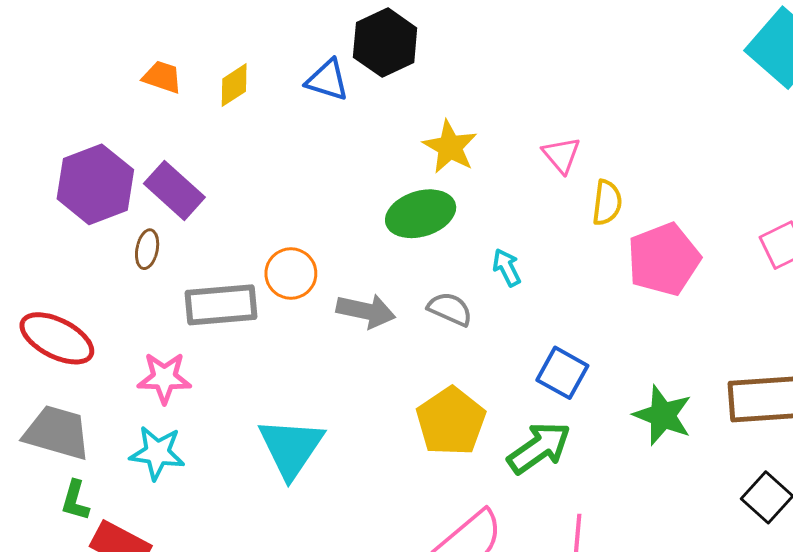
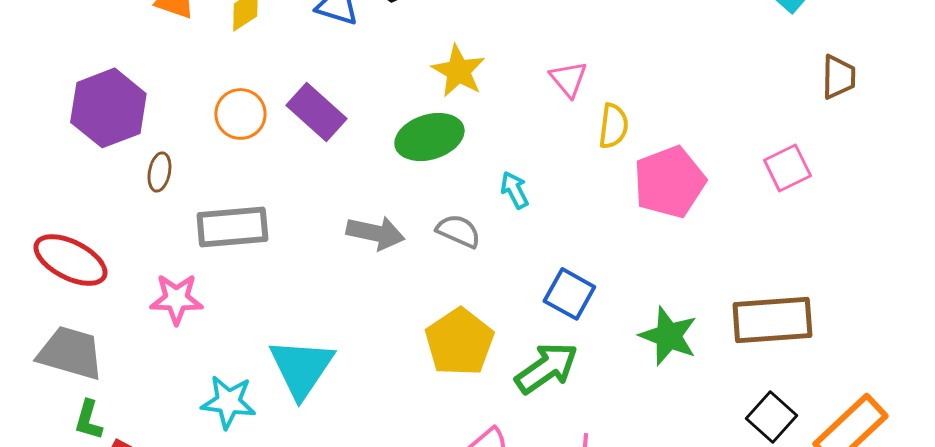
purple rectangle: (174, 190) -> (316, 112), moved
orange circle: (291, 274) -> (240, 114), moved
cyan star: (157, 453) -> (228, 402), moved

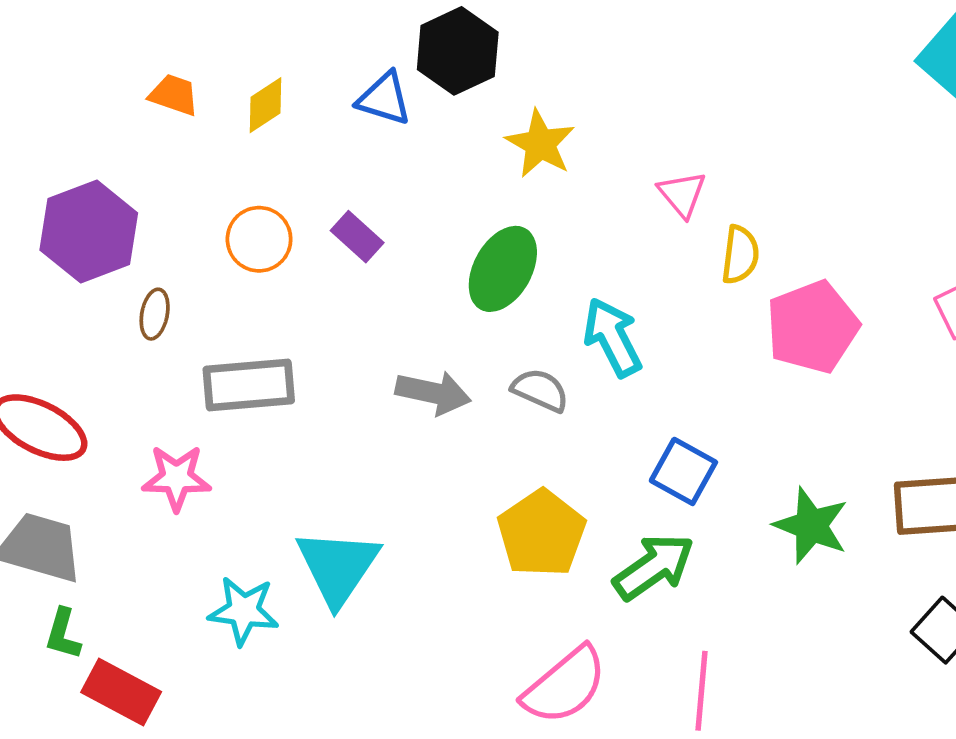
yellow star: (458, 71) -> (540, 144), moved
purple rectangle: (316, 112) -> (357, 237), size x0.7
green ellipse: (429, 137) -> (503, 269), turned -44
cyan arrow: (514, 190) -> (612, 337), size x1.6

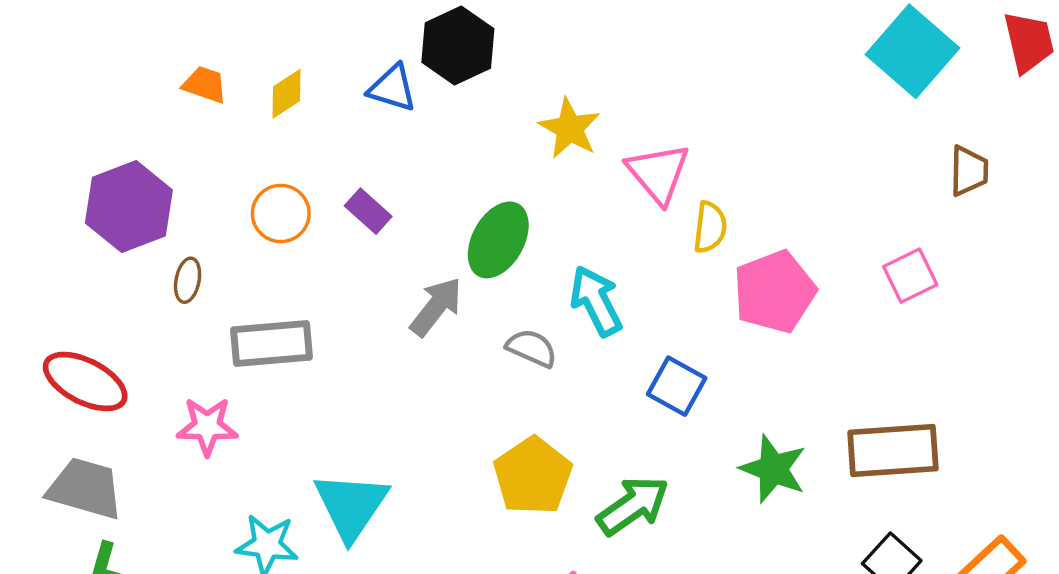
yellow star: (540, 144) -> (570, 128), moved
pink triangle: (682, 194) -> (658, 173), size x1.5
gray arrow: (433, 393) -> (436, 307), moved, turned -64
blue square: (683, 471) -> (677, 386), moved

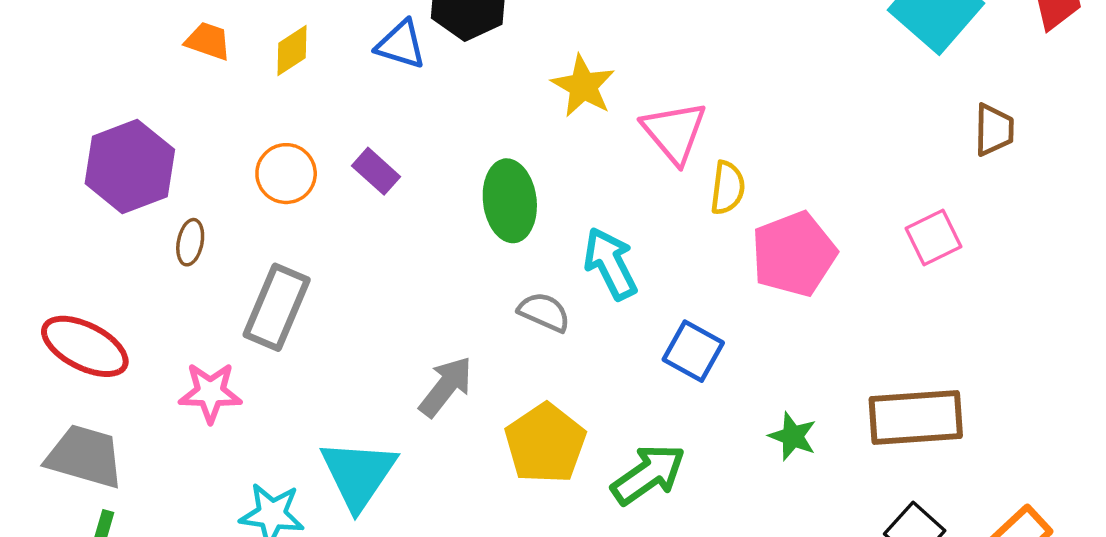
green ellipse: (498, 240) -> (510, 201), turned -36
gray arrow: (436, 307) -> (446, 387), moved
gray rectangle: (272, 344) -> (277, 307), turned -62
green star: (773, 469) -> (793, 436), size x0.7

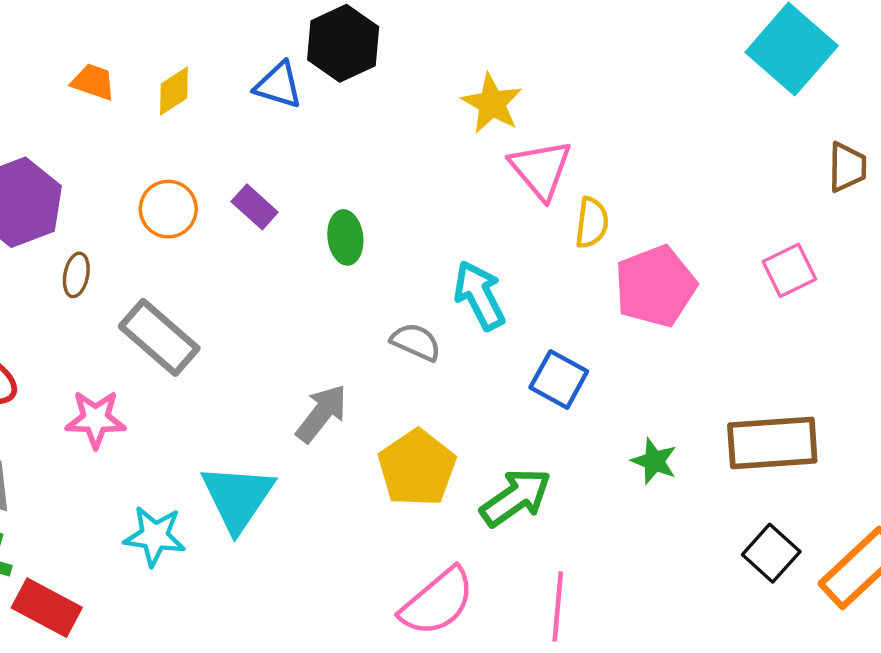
yellow star: (583, 86) -> (492, 103), moved
green ellipse: (510, 201) -> (345, 237), moved, size x0.7
gray rectangle: (277, 307) -> (159, 337), turned -72

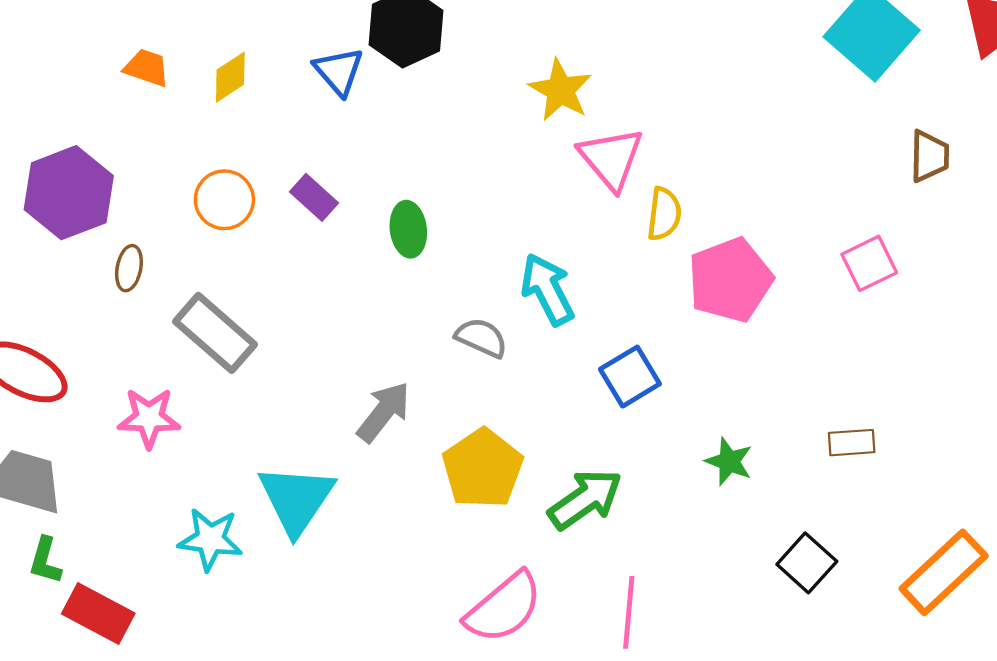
blue triangle: (278, 85) -> (339, 71), turned 32
blue square: (559, 379) -> (630, 377), turned 30
brown rectangle: (772, 443) -> (852, 443), size x0.5
black square: (771, 553) -> (807, 563), moved

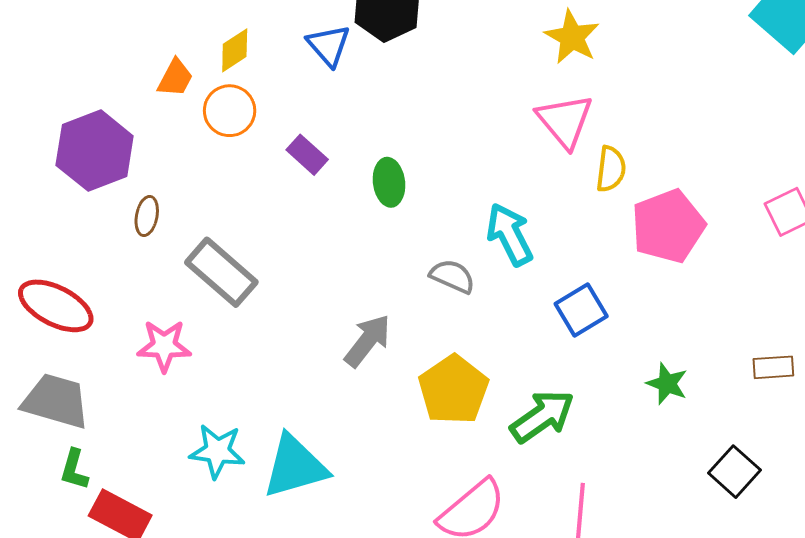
orange trapezoid: (147, 68) -> (175, 78), moved, turned 99
yellow star: (560, 90) -> (572, 37), moved
orange circle: (224, 200) -> (230, 111), moved
cyan triangle: (296, 499) -> (295, 466), moved, turned 40

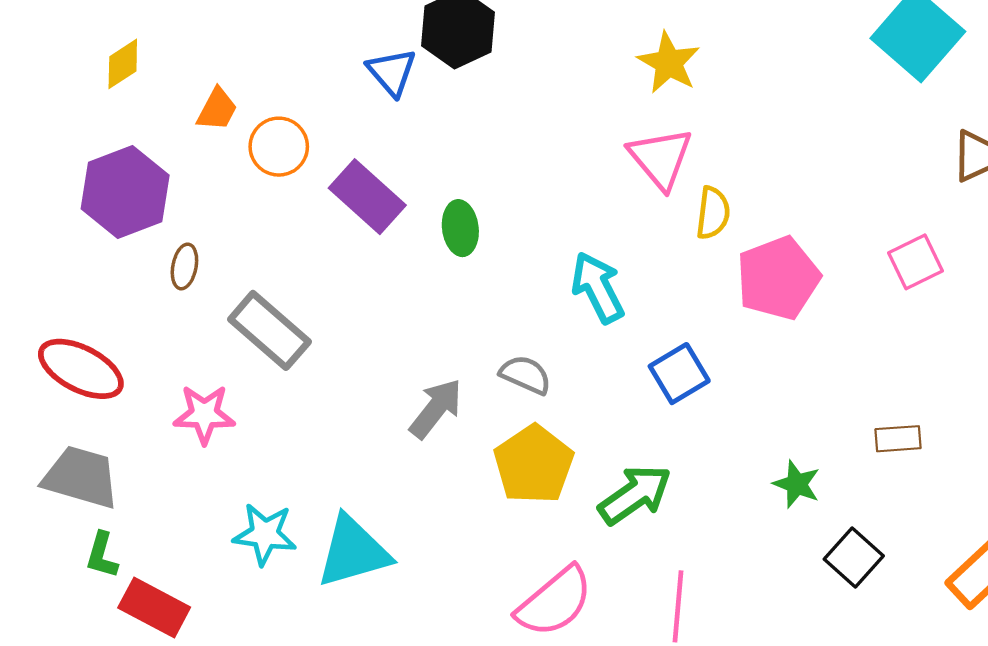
yellow diamond: (235, 50) -> (123, 64), moved
purple rectangle: (307, 155) -> (367, 197), size x1.6
gray semicircle: (452, 276) -> (526, 375), moved
green star: (667, 384) -> (797, 484), moved

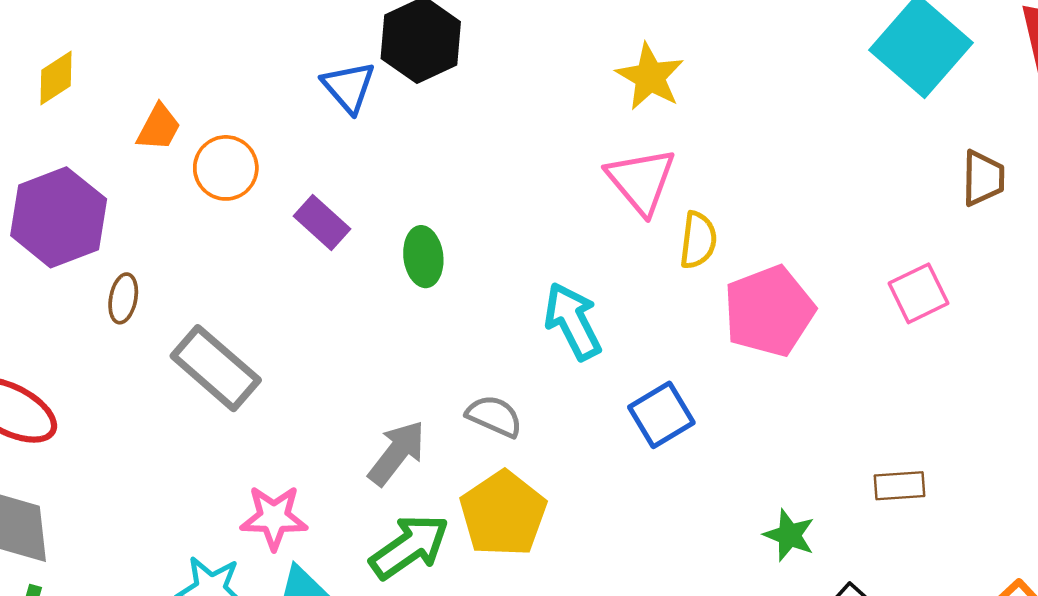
purple rectangle: (367, 197) -> (322, 222), size x0.7
pink star: (204, 414) -> (274, 517), moved
green arrow: (635, 495) -> (409, 547), moved

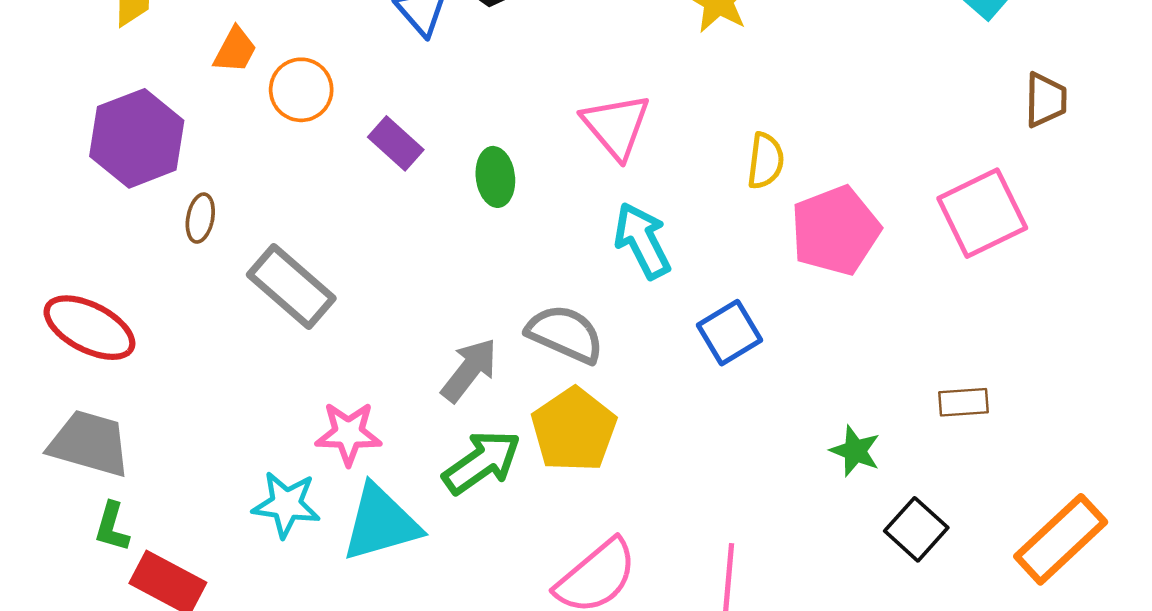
pink triangle: (641, 181) -> (616, 126), moved
pink square: (918, 293) -> (982, 213), size x1.5
gray semicircle: (494, 416) -> (565, 334), size x1.4

